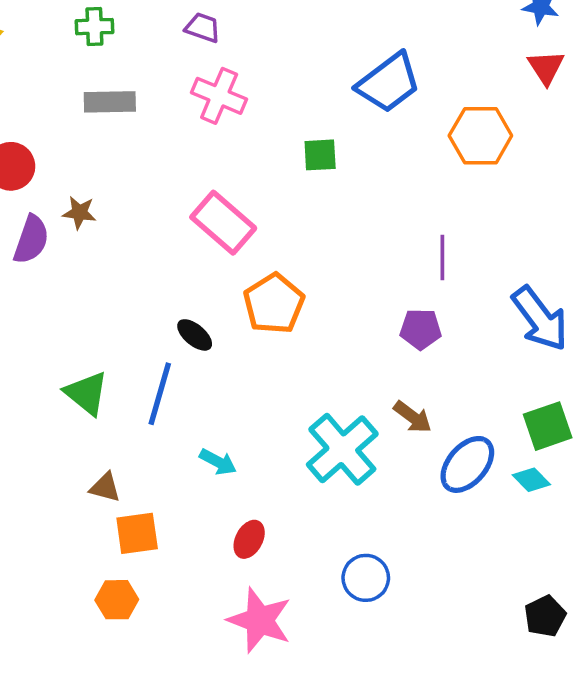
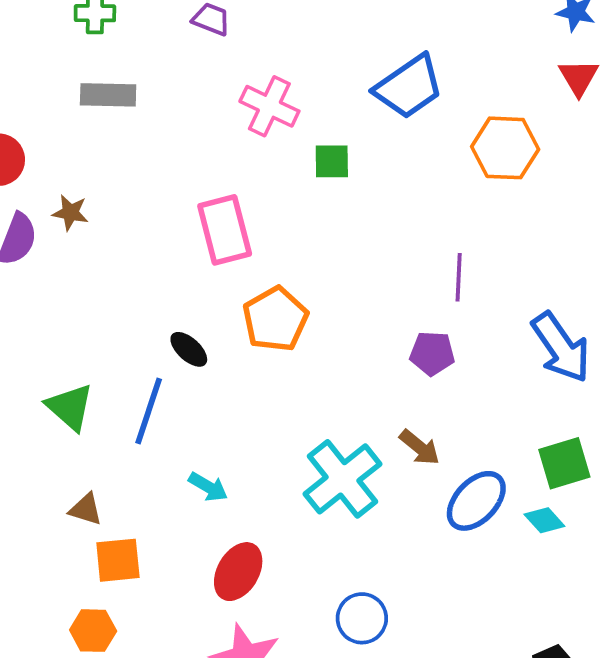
pink cross: (219, 96) -> (269, 106), moved
pink rectangle: (223, 223) -> (225, 230), turned 32
red ellipse: (249, 539) -> (238, 572), size x1.4

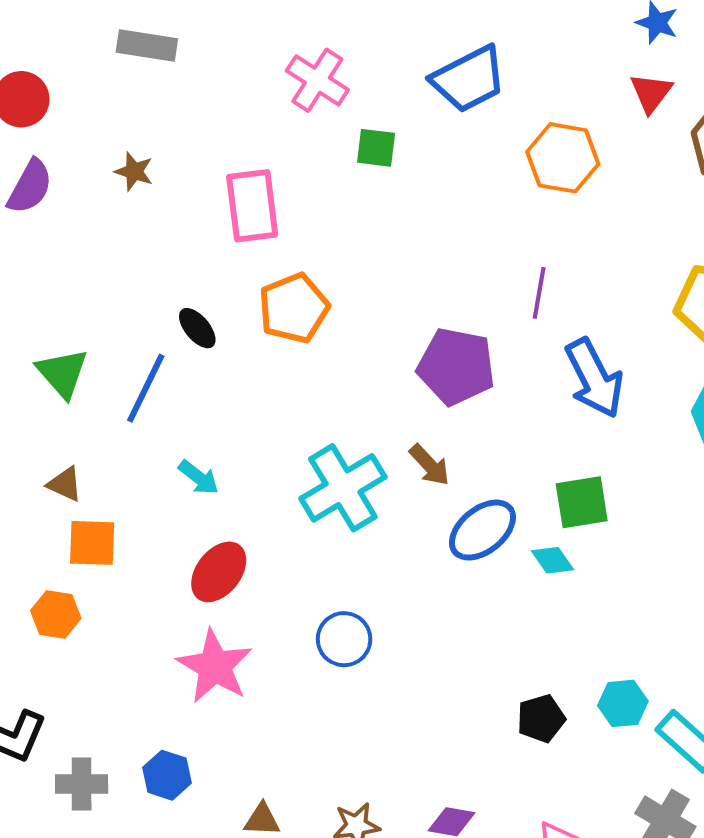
brown star: (70, 213) -> (134, 171), moved
purple line: (459, 277) -> (539, 293), moved
purple pentagon: (432, 353) -> (456, 366), size x1.6

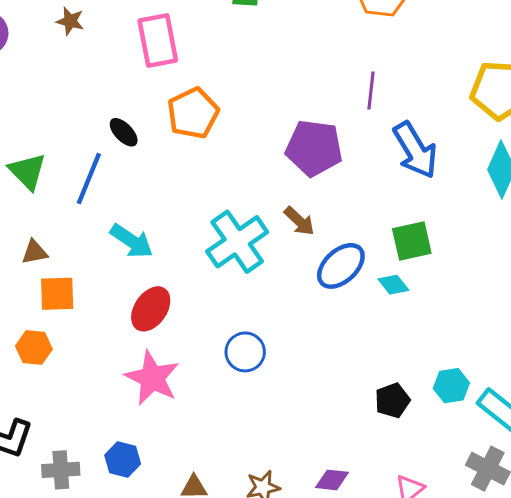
cyan arrow: (199, 477) -> (132, 241), size x1.4
brown triangle: (65, 484) -> (35, 252), turned -32

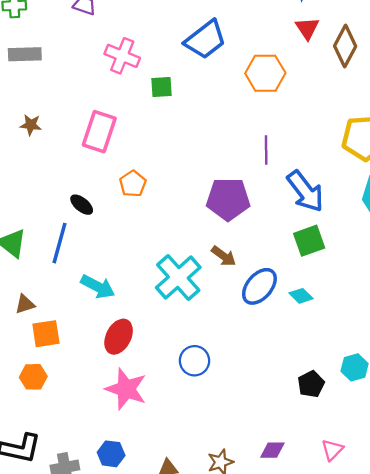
pink rectangle: (158, 41) -> (99, 132), turned 36
orange pentagon: (193, 113) -> (133, 184), size x0.7
green square: (412, 241) -> (309, 241), moved

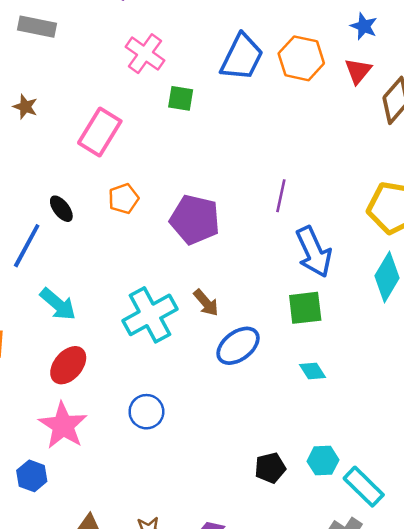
blue trapezoid: (205, 40) -> (242, 57), turned -39
orange hexagon: (265, 73) -> (301, 58), moved
purple pentagon: (228, 199) -> (195, 220), moved
cyan diamond: (301, 296) -> (313, 371), moved
blue hexagon: (111, 454) -> (32, 476), moved

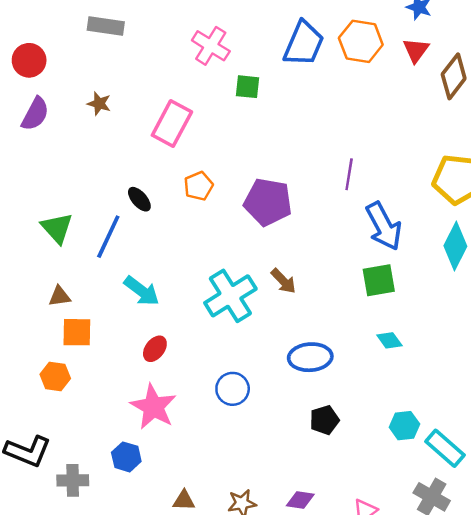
blue ellipse: (238, 346) -> (310, 357), moved, turned 36
red ellipse: (68, 365) -> (155, 349), size x0.7
black pentagon: (270, 468) -> (324, 420), moved

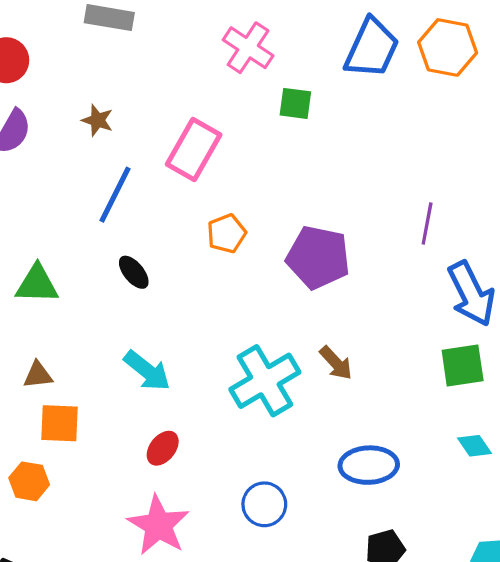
black ellipse: (139, 199) -> (134, 272), moved
green triangle: (57, 228) -> (37, 284), turned -48
blue line: (108, 237) -> (115, 195), moved

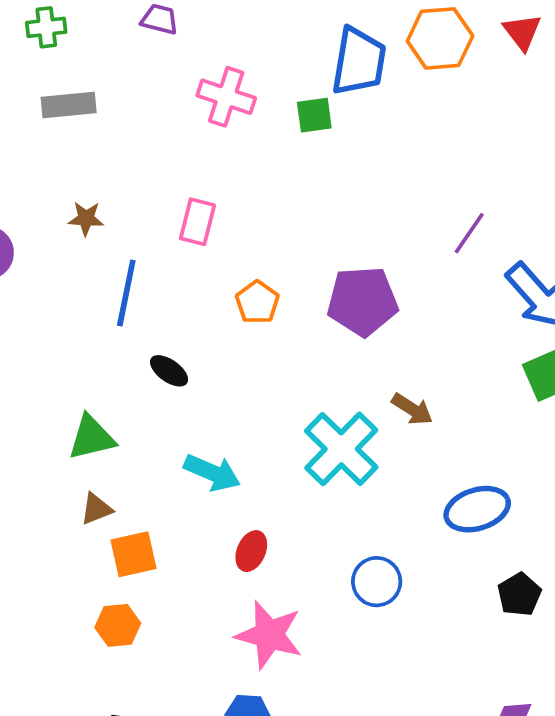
green square: (295, 103) -> (314, 115), moved
pink rectangle: (194, 150) -> (197, 222), size x0.7
purple line: (427, 224) -> (469, 233), turned 39
green triangle: (37, 284) -> (92, 438), moved

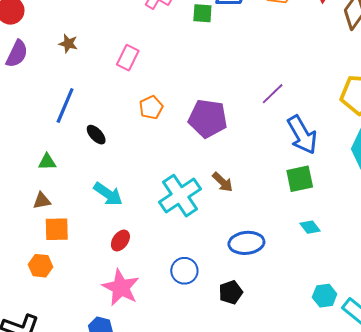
blue line: (126, 293) -> (65, 105), moved
green triangle: (92, 438) -> (47, 162), size x0.7
black pentagon: (519, 594) -> (231, 292), moved

